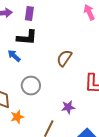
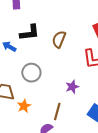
black L-shape: (27, 37) -> (30, 33), moved

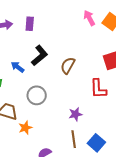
black L-shape: (30, 33) -> (39, 55), turned -40
brown line: (57, 111) -> (74, 139), moved, turned -30

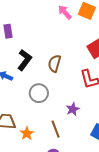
gray circle: (37, 95) -> (39, 93), moved
brown line: (74, 139) -> (56, 129), moved

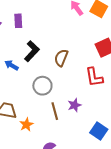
brown line: (56, 129) -> (55, 111), moved

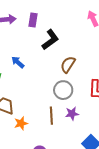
black L-shape: (32, 51) -> (50, 40), moved
gray circle: (42, 86) -> (63, 90), moved

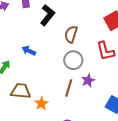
blue arrow: (18, 62) -> (29, 51), moved
brown line: (51, 116) -> (69, 88), turned 36

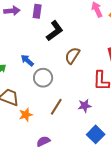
gray circle: (73, 60) -> (43, 78), moved
purple star: (88, 80) -> (85, 106), moved

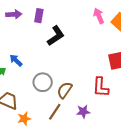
brown semicircle: (72, 56) -> (65, 90), moved
blue arrow: (27, 60) -> (16, 60), moved

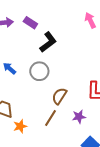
purple rectangle: (39, 16) -> (30, 23), turned -64
gray circle: (43, 82) -> (39, 71), moved

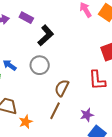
purple star: (79, 117) -> (87, 115), moved

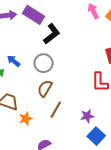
purple rectangle: (26, 18) -> (34, 15), size x1.5
brown semicircle: (62, 88) -> (45, 88), moved

